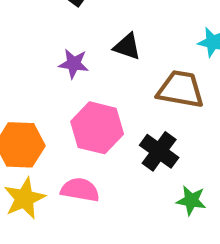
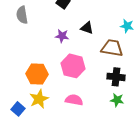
black cross: (159, 151) -> (116, 77), moved, turned -30
pink semicircle: (80, 190) -> (74, 100), moved

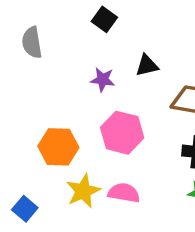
black triangle: (87, 28) -> (147, 65), turned -32
yellow star: (39, 99) -> (83, 191), moved

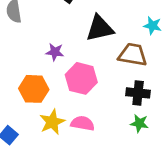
black triangle: (147, 65) -> (100, 28), size x1.6
purple star: (103, 80) -> (55, 52), moved

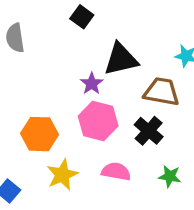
purple star: (55, 52) -> (92, 84), moved, turned 30
black cross: (138, 93) -> (149, 131), moved, turned 35
pink semicircle: (83, 123) -> (116, 171), moved

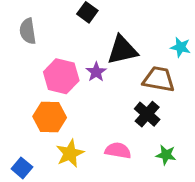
pink hexagon: (98, 121) -> (61, 76), moved

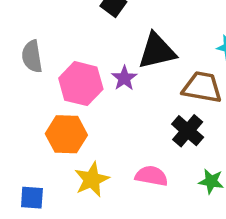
gray semicircle: (28, 31) -> (32, 56), moved
blue square: (22, 168) -> (32, 198), turned -36

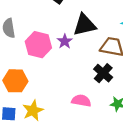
orange hexagon: (66, 134) -> (15, 81), moved
yellow star: (92, 180) -> (33, 110), moved

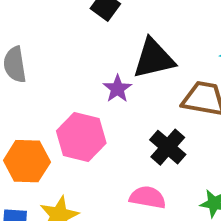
pink hexagon: (38, 45) -> (81, 137), moved
black cross: (103, 73) -> (168, 147), moved

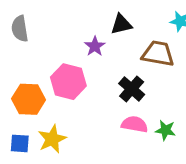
black triangle: (154, 59) -> (121, 24), size x0.7
pink semicircle: (148, 197) -> (135, 124), moved

